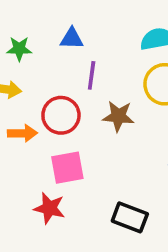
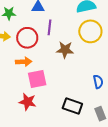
red circle: (61, 115) -> (27, 38), moved
orange arrow: (22, 133) -> (24, 62), moved

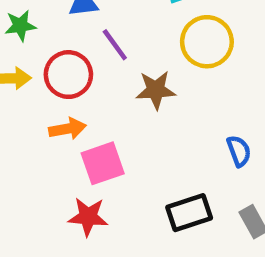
purple line: (50, 27) -> (115, 45), turned -35
black rectangle: (72, 106) -> (189, 213), turned -30

